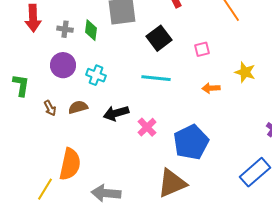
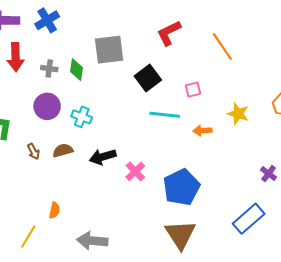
cyan line: (156, 78) -> (165, 115), moved
orange semicircle: (70, 164) -> (54, 210), size x0.5
brown triangle: (172, 183) -> (180, 234), moved, turned -40

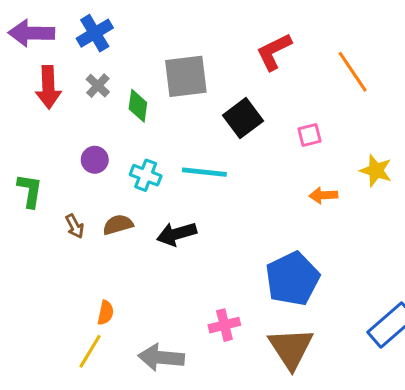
gray cross: (49, 69) -> (98, 86), moved, turned 35
purple circle: (47, 106) -> (95, 160), size x0.7
cyan line: (165, 115) -> (204, 172), moved
pink cross: (135, 171) -> (224, 325), moved, turned 30
yellow line: (28, 237) -> (90, 351), moved

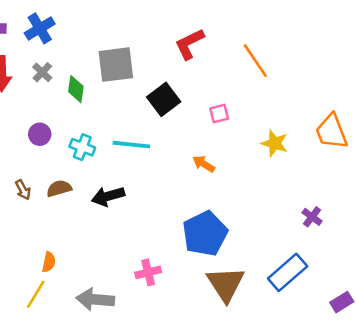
orange arrow: (323, 195) -> (204, 164), moved, turned 35
brown triangle: (291, 348) -> (226, 284), moved

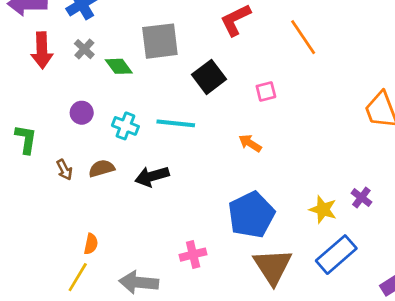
green diamond: (76, 89) -> (119, 66), turned -44
yellow star: (275, 143) -> (323, 209), moved

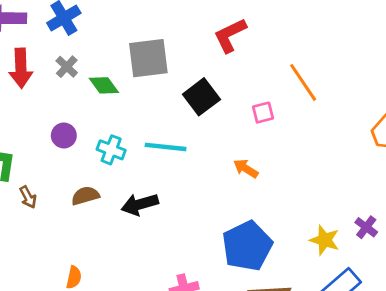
orange line: (303, 37) -> (303, 82), moved
brown arrow: (64, 170) -> (28, 197), moved

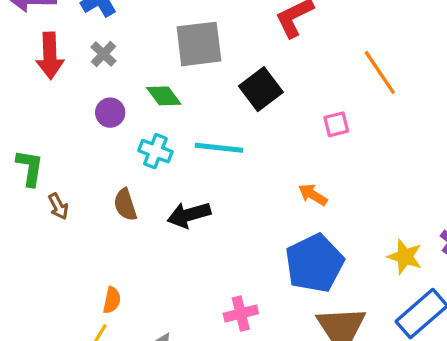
green diamond: (104, 85) -> (164, 96), moved
pink square: (263, 113) -> (336, 124), moved
purple circle: (64, 135) -> (110, 113), moved
orange arrow: (246, 168) -> (313, 195), moved
brown semicircle: (85, 196) -> (125, 205), turned -92

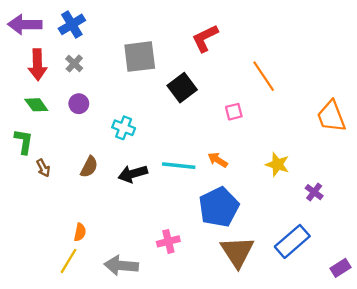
green diamond: (164, 96) -> (36, 105), moved
cyan line: (219, 148) -> (179, 166), moved
cyan cross: (155, 151) -> (124, 128), moved
brown semicircle: (125, 205) -> (89, 167), turned -135
yellow star: (405, 257) -> (277, 165), moved

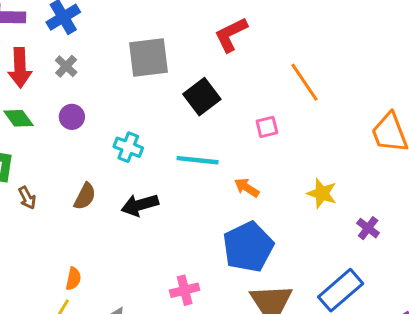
cyan line: (179, 166) -> (198, 160), moved

